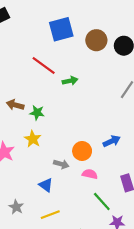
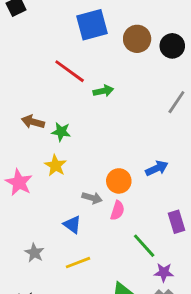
pink semicircle: (90, 174) -> (117, 210), moved, turned 96

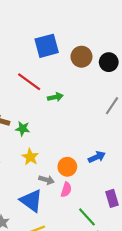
yellow star: (55, 165) -> (30, 157), moved
blue triangle: (72, 225) -> (31, 201), size x1.6

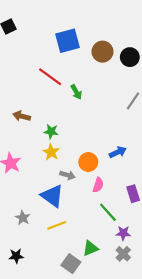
green arrow: (55, 97) -> (76, 92), turned 72
green star: (23, 129) -> (51, 131), moved
pink semicircle: (66, 190) -> (98, 185), moved

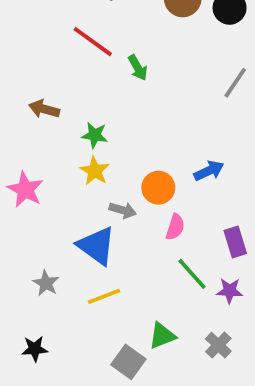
purple star: (123, 233) -> (230, 291), moved

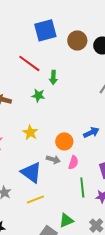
green arrow: (138, 68) -> (53, 77), turned 32
green star: (95, 135) -> (38, 95), moved
gray arrow: (123, 210) -> (53, 159), moved
green line: (192, 274) -> (82, 187), turned 36

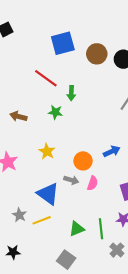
green line: (82, 187) -> (101, 229), moved
yellow line: (35, 199) -> (42, 220), moved
green triangle: (66, 220) -> (77, 229), moved

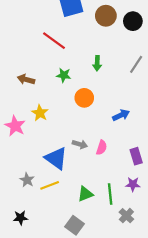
green arrow: (71, 93) -> (97, 63), moved
yellow star: (47, 151) -> (40, 113), moved
orange circle: (83, 161) -> (84, 98), moved

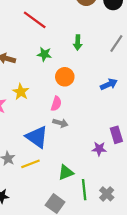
blue arrow: (121, 115) -> (109, 84), moved
pink semicircle: (102, 148) -> (56, 104), moved
purple star: (133, 184) -> (99, 149), moved
green line: (110, 194) -> (84, 190), moved

